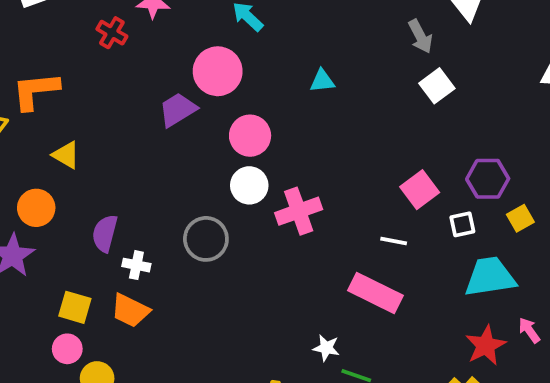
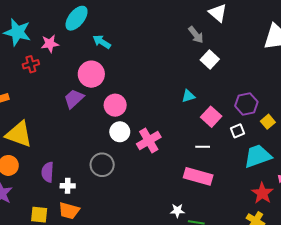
red cross: (112, 33) -> (31, 64), turned -35
cyan triangle: (322, 81) -> (188, 96), moved
yellow triangle: (66, 155) -> (19, 134), size x1.8

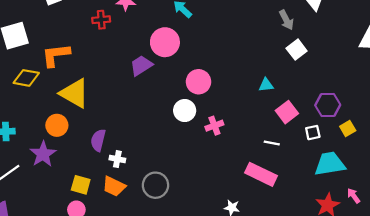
pink circle: (115, 105) -> (198, 82), moved
pink cross: (149, 140) -> (214, 126), size x0.7
gray circle: (102, 165) -> (155, 185), moved

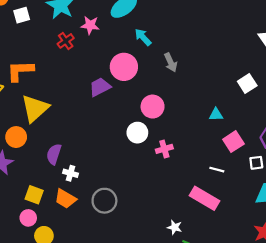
red cross: (101, 20) -> (66, 41), turned -35
gray arrow: (286, 20) -> (171, 62), moved
yellow triangle: (74, 93) -> (35, 108), turned 44

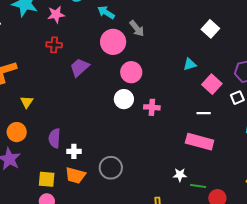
red cross: (66, 41) -> (54, 45), moved, turned -35
pink circle: (124, 67) -> (113, 42), moved
yellow triangle: (35, 108) -> (27, 102), size x0.5
pink cross: (164, 149) -> (152, 107), turned 35

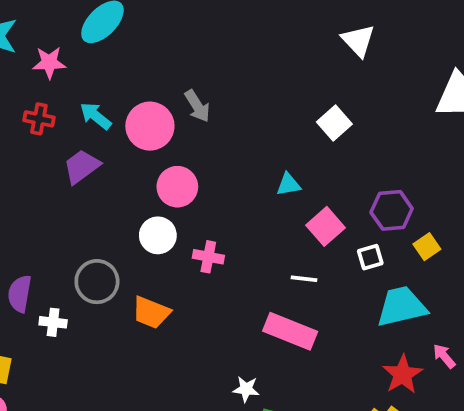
cyan arrow: (106, 12) -> (96, 116), moved
gray circle: (111, 168) -> (97, 282), moved
orange trapezoid: (75, 175) -> (151, 312), moved

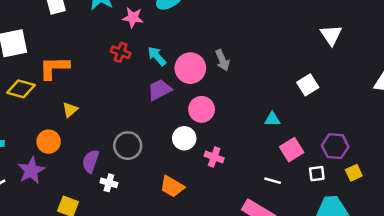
purple trapezoid: (82, 167) -> (160, 90), moved
gray circle: (97, 282) -> (128, 146), moved

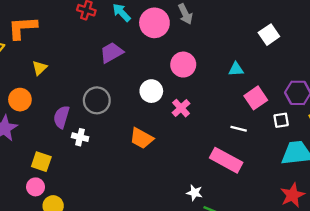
purple trapezoid: (160, 90) -> (111, 53), moved
pink circle: (202, 109) -> (183, 65), moved
pink cross: (214, 157) -> (181, 108), turned 30

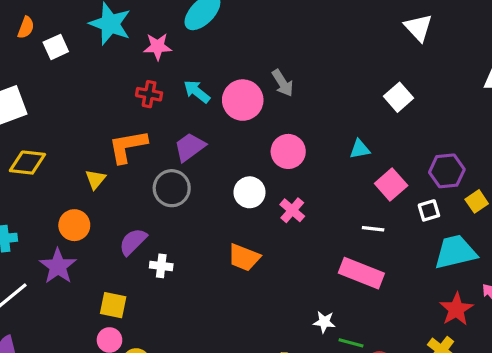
orange L-shape: (22, 28) -> (128, 146), moved
gray circle: (97, 100) -> (172, 188), moved
purple semicircle: (61, 117) -> (133, 242), turned 35

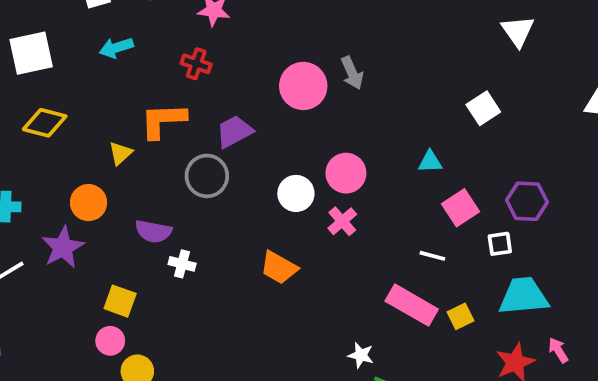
cyan arrow: (197, 92) -> (116, 48), moved, turned -64
pink circle: (288, 151) -> (346, 173), moved
yellow square: (477, 201) -> (460, 316), moved
purple semicircle: (133, 242) -> (153, 231), turned -132

